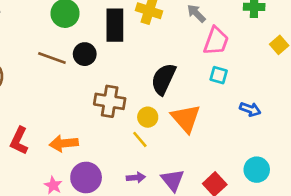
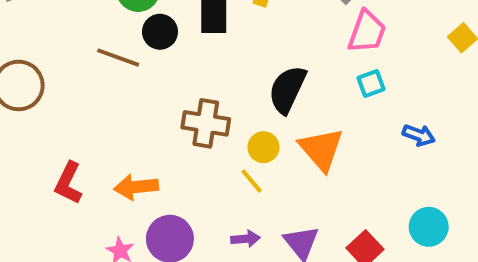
black circle: (85, 54) -> (160, 32), moved
cyan square: (219, 75) -> (371, 83), turned -36

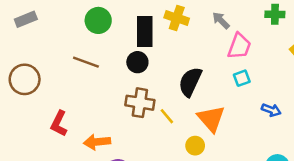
black circle: (160, 32) -> (137, 62), moved
yellow circle: (263, 147) -> (195, 146), moved
yellow line: (252, 181) -> (167, 116), moved
red L-shape: (68, 183) -> (59, 124), moved

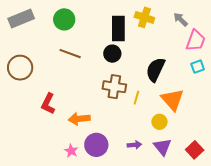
gray rectangle: (26, 19) -> (21, 18), size x1.4
green circle: (98, 20) -> (64, 19), moved
yellow line: (167, 116) -> (136, 98), turned 56

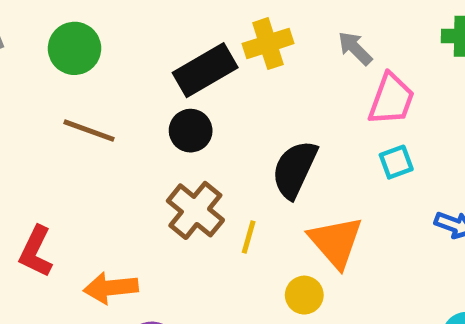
yellow cross: (144, 17) -> (268, 44), turned -36
black rectangle: (118, 28) -> (205, 70), turned 60
brown cross: (114, 87) -> (195, 210), turned 30

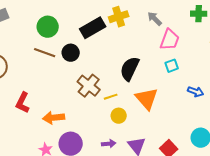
green circle: (74, 48) -> (48, 27), moved
black circle: (191, 131) -> (71, 53), moved
yellow line: (249, 237) -> (111, 97), turned 56
yellow circle: (304, 295) -> (119, 116), moved

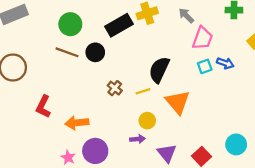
brown cross: (89, 86) -> (115, 88), size x0.6
blue arrow: (196, 92) -> (225, 63), moved
yellow line: (111, 97) -> (143, 91), moved
purple arrow: (109, 144) -> (138, 139), moved

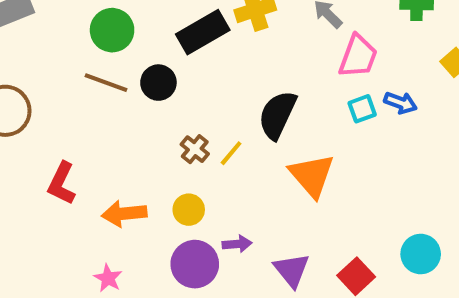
yellow line: (143, 91) -> (231, 153), moved, turned -32
yellow circle: (147, 121) -> (189, 210), moved
purple circle: (95, 151) -> (195, 264), moved

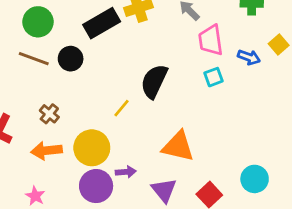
pink trapezoid: (358, 56) -> (211, 40), turned 152
blue arrow: (400, 103) -> (249, 57), moved
brown cross: (195, 149) -> (49, 114), moved
orange triangle: (312, 175) -> (178, 146), moved, turned -36
yellow circle: (189, 210) -> (92, 148), size x1.6

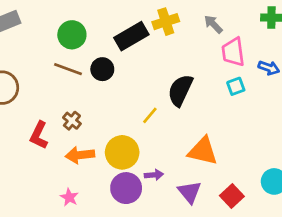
brown cross: (49, 114) -> (72, 121), moved

